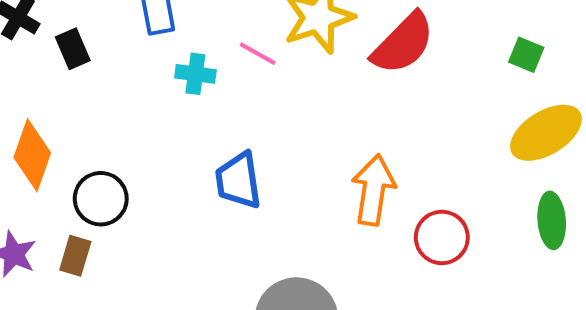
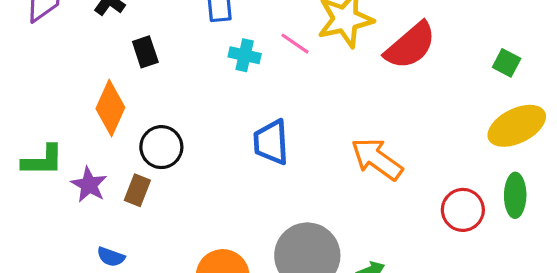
black rectangle: (73, 49) -> (145, 52), moved
orange arrow: (373, 190) -> (377, 159), turned -68
red circle: (442, 237) -> (463, 210), moved

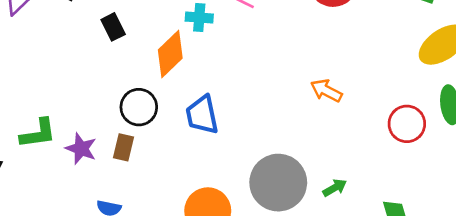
orange diamond: (110, 108) -> (170, 54), moved, turned 30
blue trapezoid: (271, 142) -> (202, 115), moved
orange arrow: (377, 159) -> (326, 91), size x0.7

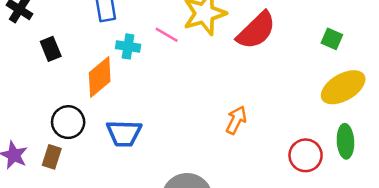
orange arrow: (326, 91) -> (236, 120), turned 84
blue trapezoid: (202, 115) -> (124, 133), turned -81

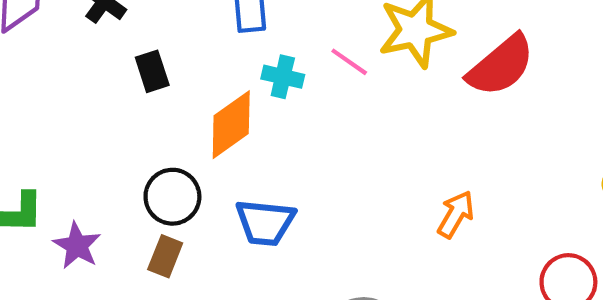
brown rectangle: (52, 157) -> (165, 256), moved

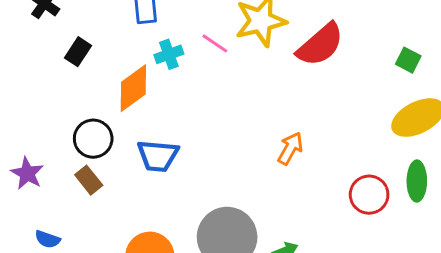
black rectangle: (152, 71) -> (78, 52), turned 52
cyan cross: (283, 77) -> (169, 54), turned -32
brown rectangle: (165, 256) -> (89, 180), turned -60

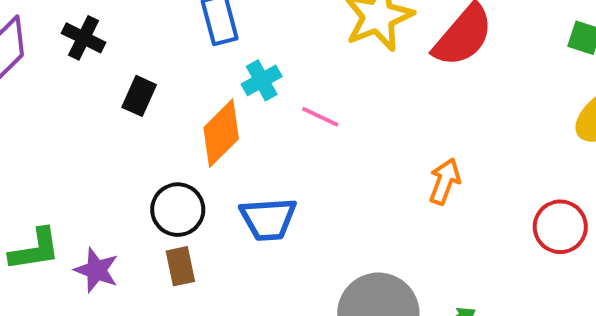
pink line: (215, 43) -> (320, 117), moved
brown rectangle: (89, 180) -> (180, 266), turned 36

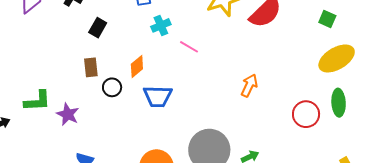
orange diamond: (221, 133) -> (137, 66), moved, size x0.7
black circle: (178, 210) -> (112, 87), size x0.7
brown rectangle: (180, 266) -> (91, 67), moved

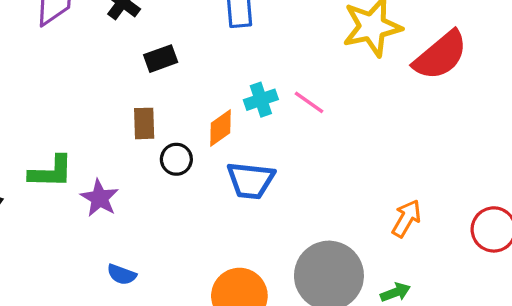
cyan cross: (161, 25) -> (261, 100), moved
black rectangle: (98, 28) -> (161, 59), turned 36
orange arrow: (249, 86) -> (406, 218), moved

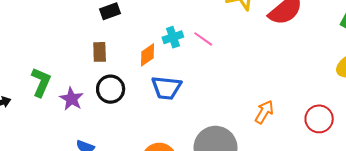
black circle: (176, 159) -> (111, 89), moved, size x1.4
green L-shape: (51, 172) -> (41, 82), turned -68

